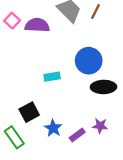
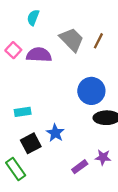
cyan rectangle: (52, 77) -> (23, 112), moved
blue star: (53, 128) -> (55, 133), moved

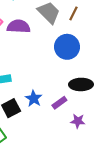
blue circle: (91, 91) -> (67, 47), moved
purple rectangle: (80, 167) -> (59, 103), moved

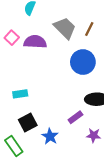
blue star: (34, 98) -> (50, 136), moved

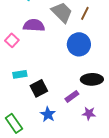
pink square: (12, 38) -> (12, 40), moved
black square: (28, 123) -> (39, 88), moved

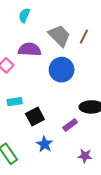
blue circle: (79, 44) -> (62, 70), moved
purple star: (89, 113) -> (85, 156), moved

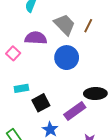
purple rectangle: (70, 125) -> (75, 111), size x1.5

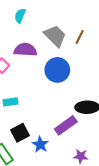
black square: (41, 103) -> (20, 133), moved

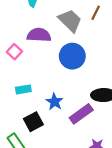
brown line: (80, 37) -> (96, 13), moved
blue star: (40, 145) -> (54, 102), moved

